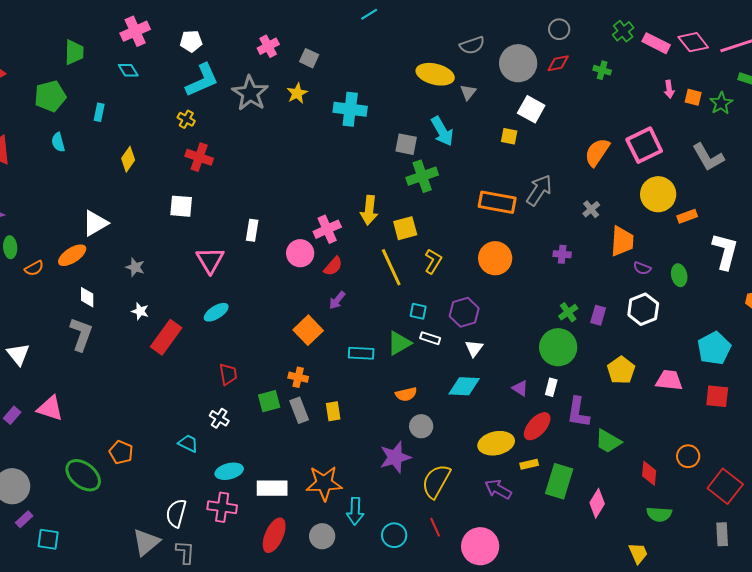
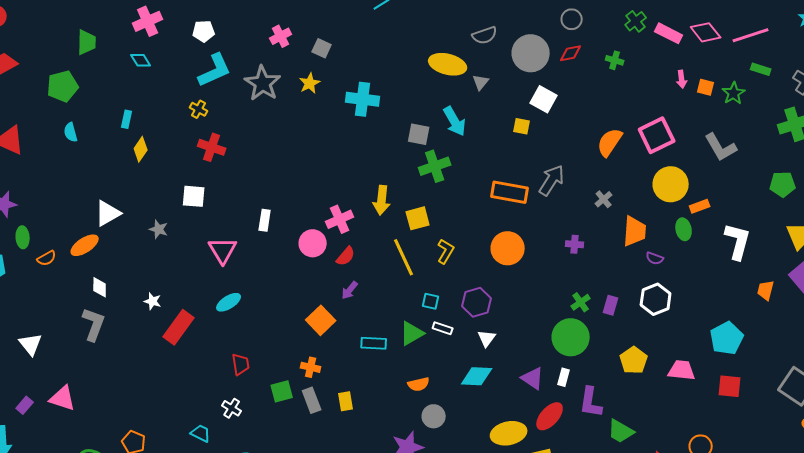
cyan rectangle: (99, 112) -> (127, 119), moved
gray star: (135, 267) -> (159, 229), moved
green ellipse: (679, 275) -> (684, 229), moved
purple triangle: (520, 388) -> (533, 378), size x1.4

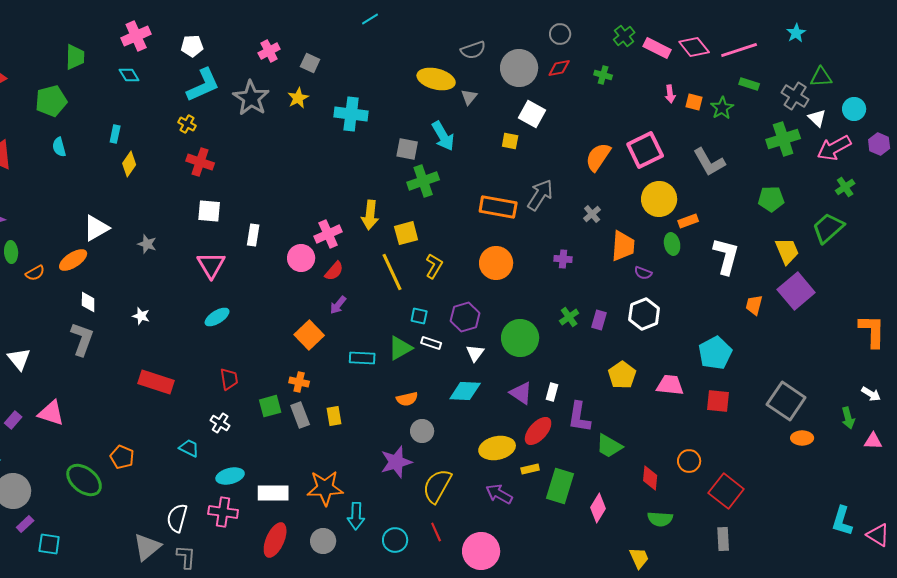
white square: (194, 196) -> (209, 211), moved
red rectangle: (179, 327) -> (156, 382), moved, turned 72
green circle: (571, 337) -> (520, 338), moved

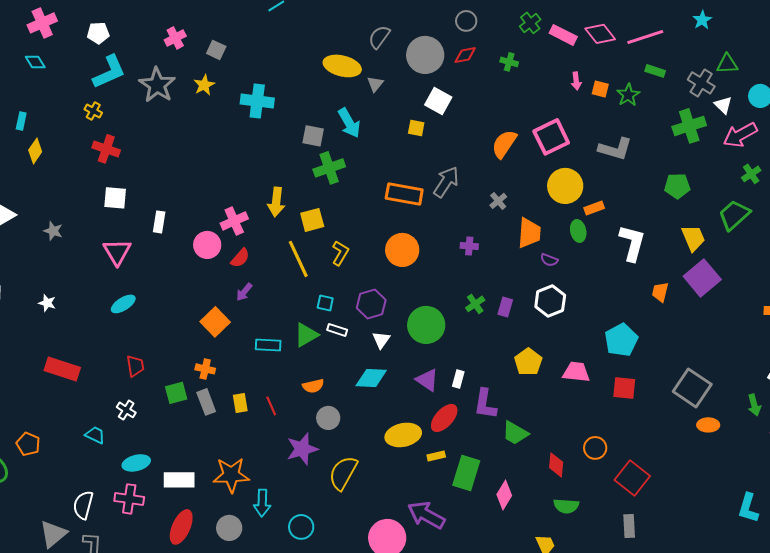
gray semicircle: (473, 50) -> (379, 37), turned 145
gray L-shape: (709, 162) -> (615, 149), turned -44
purple arrow: (499, 494) -> (426, 515), moved, size x1.4
red line: (436, 532) -> (271, 406), moved

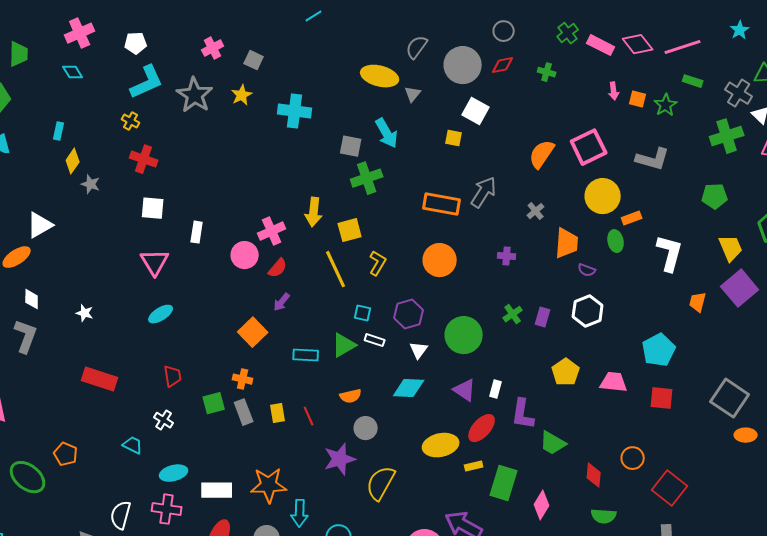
gray star: (53, 231) -> (91, 184), moved

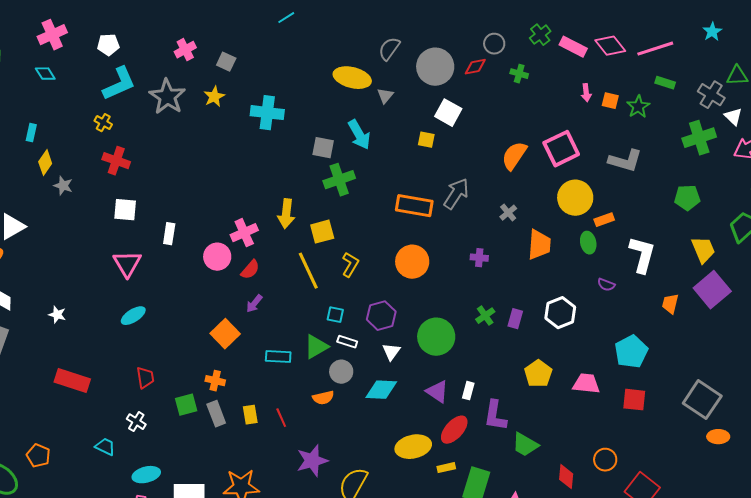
gray circle: (504, 31) -> (494, 44), moved
purple semicircle: (587, 270) -> (606, 285), moved
gray circle: (366, 428) -> (341, 372), moved

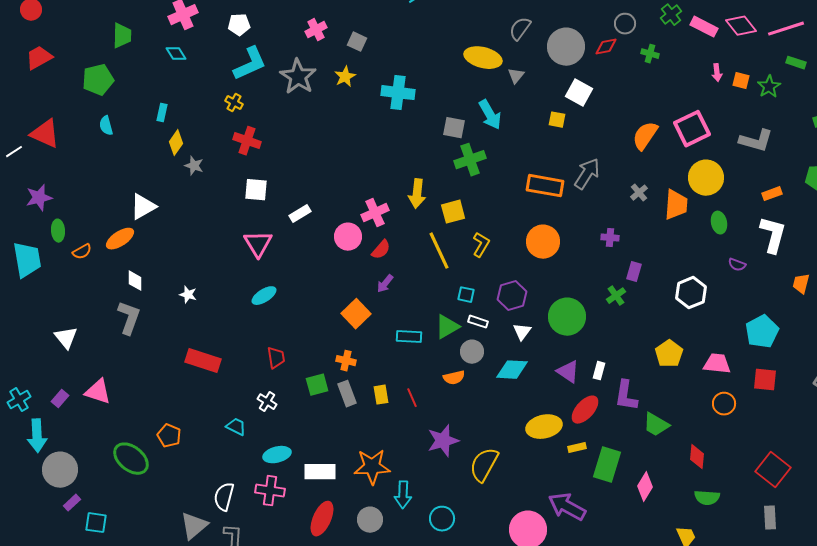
orange rectangle: (604, 220) -> (772, 194), moved
white rectangle: (169, 234) -> (300, 214), turned 50
orange trapezoid: (539, 245) -> (676, 205), moved
purple rectangle: (515, 319) -> (634, 272), moved
orange circle: (605, 460) -> (724, 404), moved

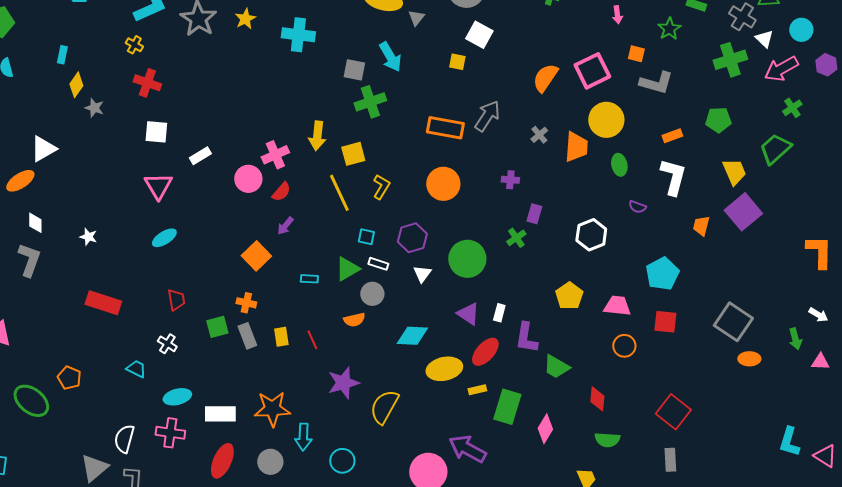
orange square: (741, 81) -> (636, 54), moved
cyan rectangle: (409, 337) -> (309, 279), size x0.7
cyan diamond: (512, 370) -> (412, 336), moved

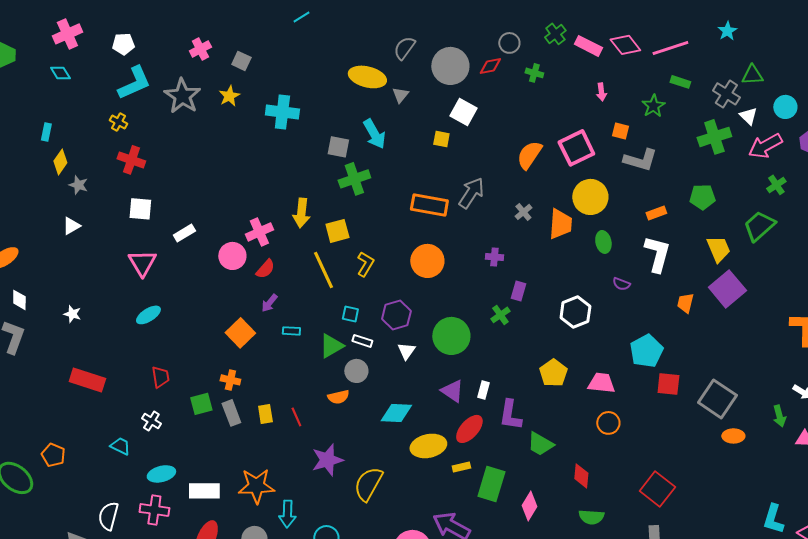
white triangle: (43, 149) -> (71, 226), moved, size x0.7
cyan rectangle: (309, 279) -> (291, 331), moved
red square: (665, 322) -> (668, 384), moved

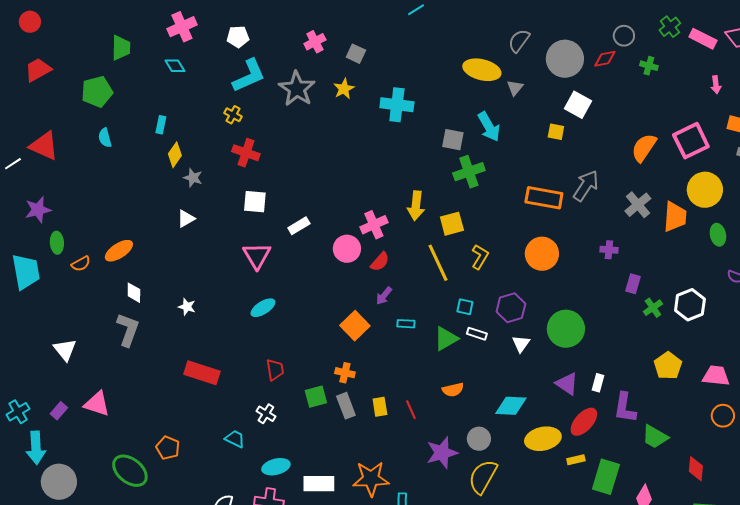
gray cross: (523, 212) -> (638, 205), size x1.5
green cross: (500, 315) -> (653, 308), moved
gray circle: (356, 371) -> (479, 439), moved

